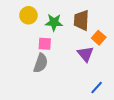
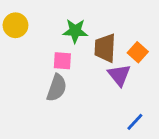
yellow circle: (28, 15) -> (15, 25), moved
brown trapezoid: (81, 20) -> (105, 48), moved

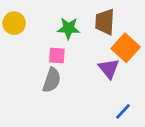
brown trapezoid: (105, 48) -> (105, 22), moved
orange square: (138, 52) -> (126, 48), size x1.5

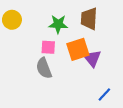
orange square: (126, 48) -> (78, 49), moved, turned 30
gray semicircle: (52, 80) -> (44, 68), turned 140

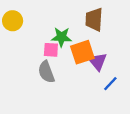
green star: (58, 24) -> (61, 37), moved
blue line: (104, 95) -> (110, 84), moved

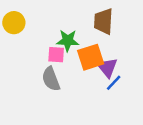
blue line: (110, 84) -> (114, 83), moved

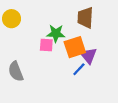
gray semicircle: (51, 79) -> (16, 71), moved
blue line: (114, 83) -> (79, 69), moved

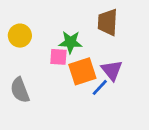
yellow circle: (12, 19) -> (20, 36), moved
orange square: (75, 47) -> (82, 71), moved

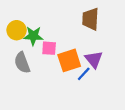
green star: (70, 42) -> (33, 36), moved
gray semicircle: (20, 90) -> (22, 63), moved

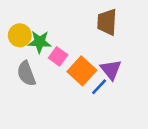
pink square: (49, 48) -> (58, 56), turned 32
orange square: (69, 60) -> (82, 71), turned -30

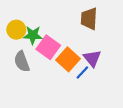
pink square: (58, 56) -> (48, 47), size x1.5

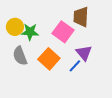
pink square: (48, 47) -> (63, 32), moved
orange square: (68, 59) -> (49, 59), moved

